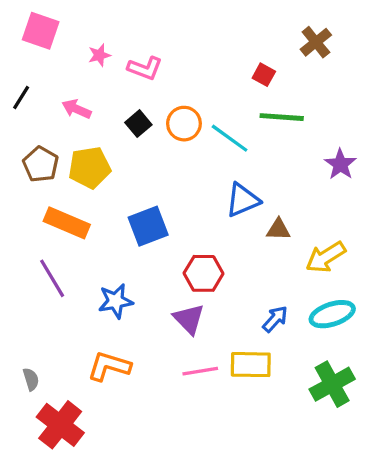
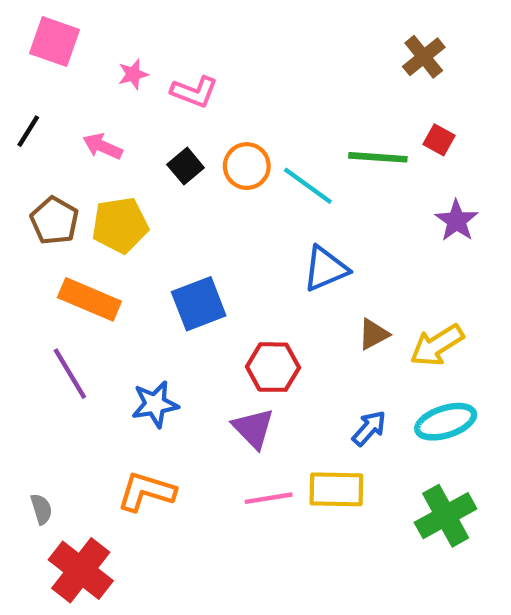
red square: (264, 75) -> (439, 140), moved
brown triangle: (278, 229) -> (373, 334), moved, turned -30

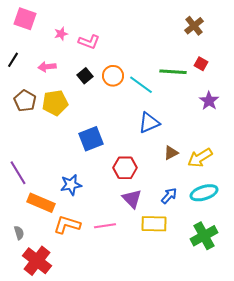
pink arrow: (103, 146) -> (47, 67), turned -30
orange rectangle: (89, 299) -> (41, 203), moved
purple line: (70, 374) -> (18, 173), moved
purple triangle: (253, 428) -> (132, 199), moved
pink line: (269, 498) -> (105, 226), moved

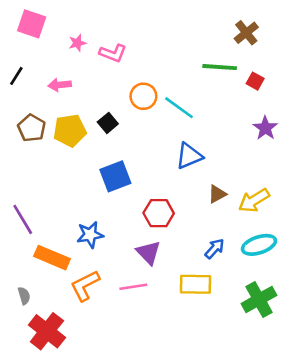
green line: (173, 72) -> (220, 67), moved
black square: (85, 76) -> (108, 123), moved
purple triangle: (132, 199) -> (148, 252), moved
orange L-shape: (67, 225) -> (85, 286), turned -44

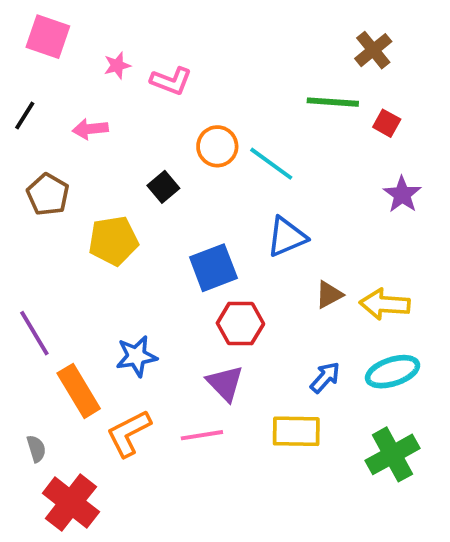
yellow pentagon: (70, 131) -> (113, 241), moved
blue square: (115, 176) -> (213, 268), moved
yellow arrow: (254, 200) -> (385, 304), turned 36
orange rectangle: (52, 258) -> (79, 391), turned 36

